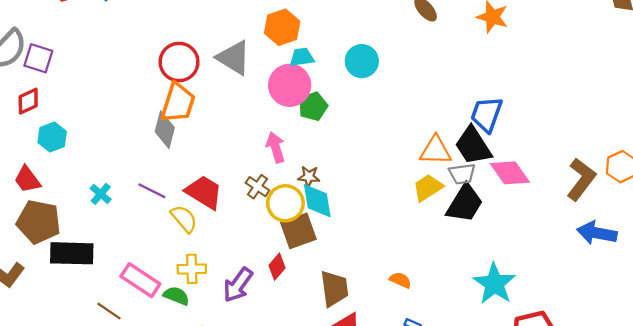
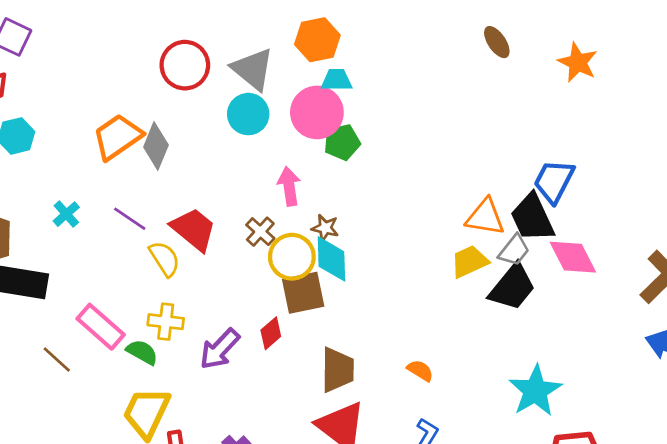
cyan circle: (362, 61) -> (248, 114), moved
orange trapezoid: (178, 103) -> (117, 137), moved, turned -150
gray trapezoid: (462, 174) -> (514, 250), turned -52

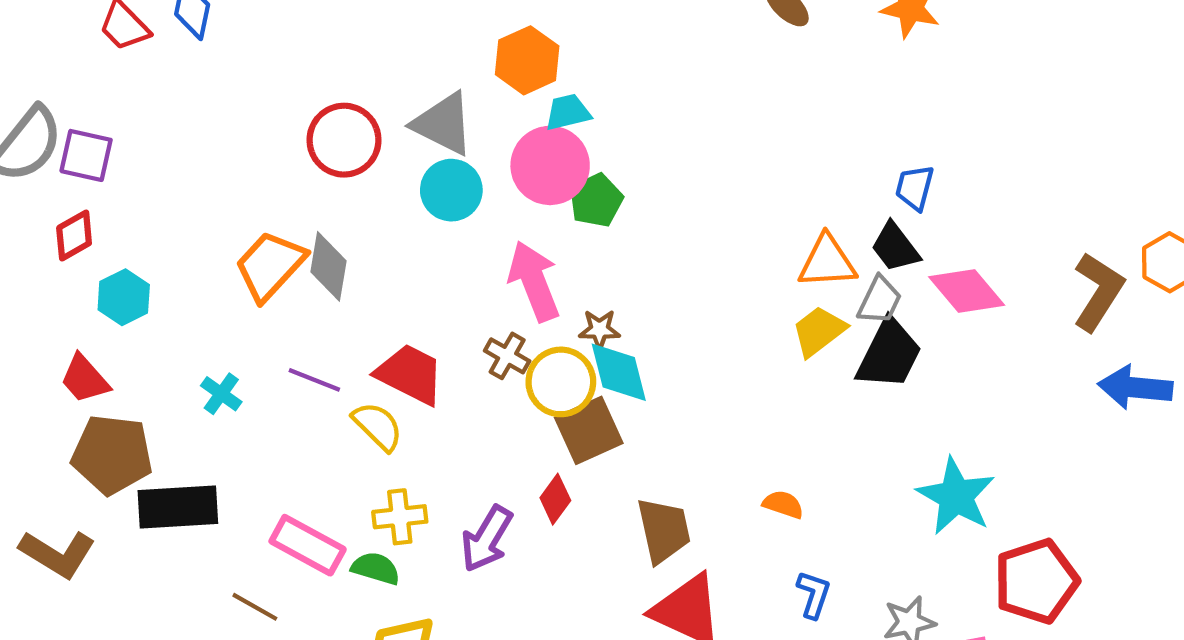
blue trapezoid: (554, 181) -> (915, 188), size x0.7
pink arrow: (289, 186) -> (534, 281), size x1.4
black trapezoid: (532, 218) -> (895, 247), size x0.7

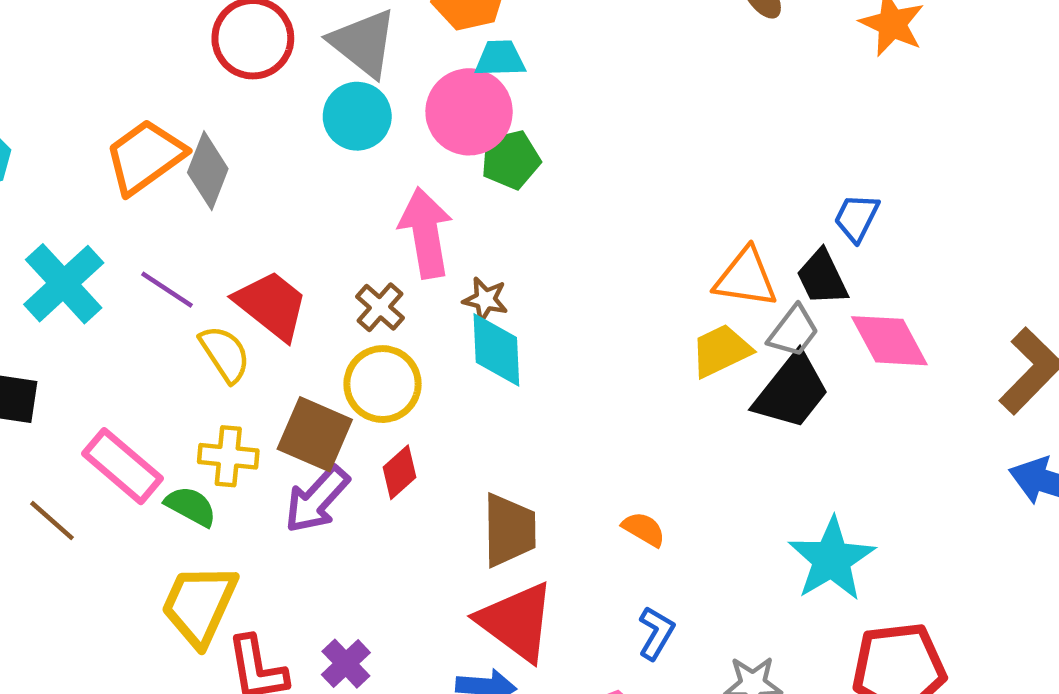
yellow circle: (561, 382) -> (383, 384), moved
cyan cross: (221, 394) -> (64, 284), size x1.8
brown square: (589, 430) -> (315, 434), moved, turned 36

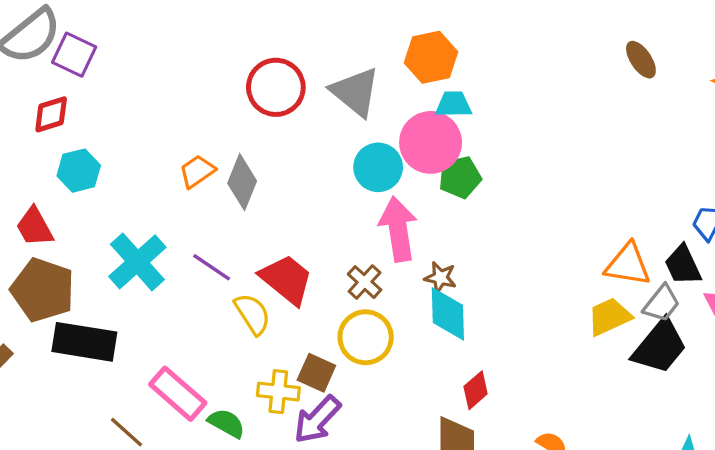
cyan circle: (357, 116) -> (378, 167), moved
orange trapezoid: (145, 157) -> (197, 171), size x0.6
brown square: (315, 434) -> (316, 373), size x0.7
yellow cross: (228, 456) -> (278, 392), moved
red diamond: (400, 472) -> (476, 390), moved

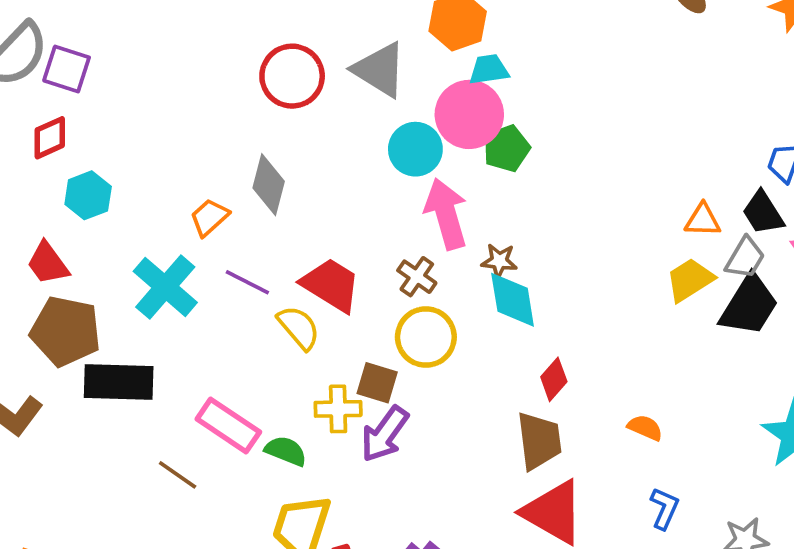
orange trapezoid: (197, 171) -> (209, 217), moved
orange triangle: (628, 265) -> (703, 220), size x0.7

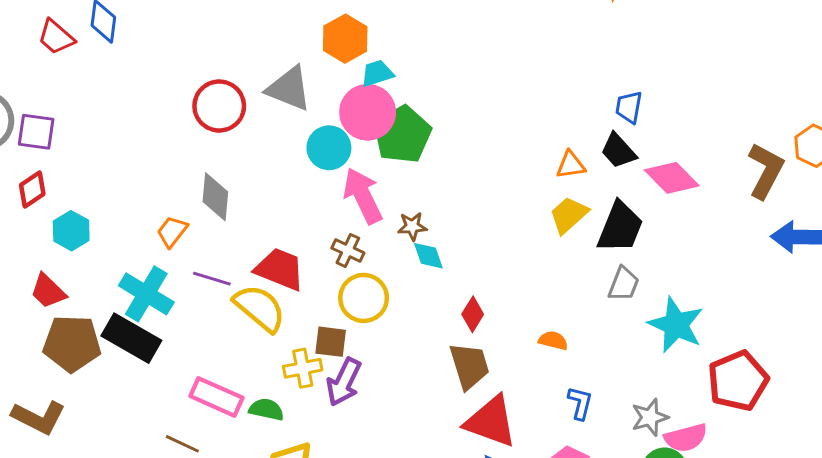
green pentagon: (506, 148) -> (402, 134), size x1.5
gray trapezoid: (745, 258) -> (624, 284), moved
cyan diamond: (513, 300) -> (428, 256), size x0.7
yellow semicircle: (299, 328) -> (260, 308), size x1.4
black rectangle: (119, 382) -> (131, 338), moved, turned 38

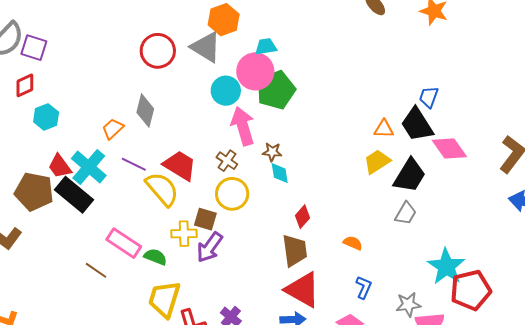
orange hexagon: (345, 39) -> (224, 20), moved
black trapezoid: (618, 151) -> (417, 125), size x1.4
red trapezoid: (48, 291) -> (60, 166), moved
cyan star: (676, 325) -> (446, 266), moved

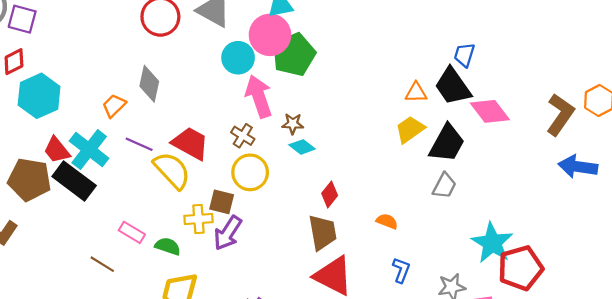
cyan hexagon: (46, 117) -> (39, 96), size x1.5
cyan diamond: (280, 173) -> (302, 147), turned -40
pink rectangle: (124, 243) -> (132, 232), size x0.7

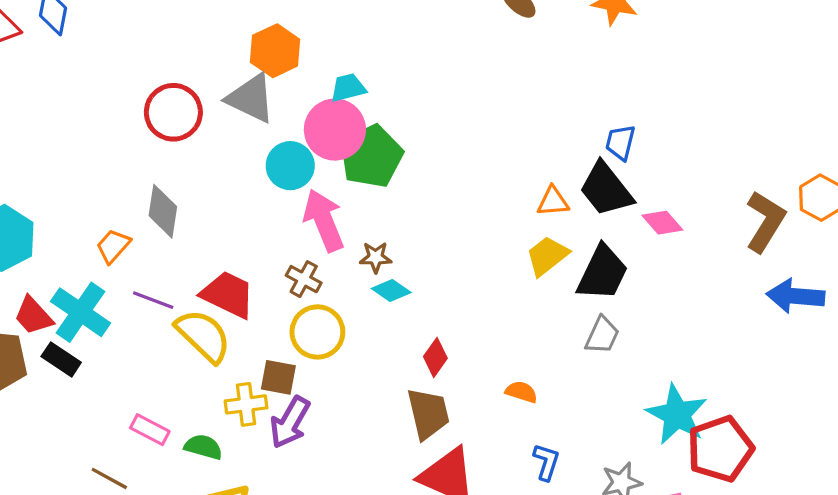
pink diamond: (490, 111) -> (662, 223), size x0.7
black rectangle: (74, 181) -> (61, 359), size x0.6

